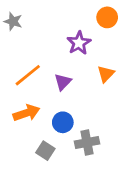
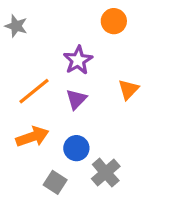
orange circle: (107, 17) -> (114, 21), moved
purple star: (79, 43) -> (78, 60), moved
gray cross: (87, 142) -> (106, 173), turned -30

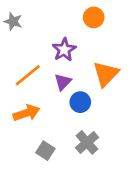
orange triangle: (128, 90) -> (106, 74), size x1.5
blue circle: (76, 148) -> (80, 102), moved

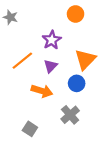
blue circle: (80, 102) -> (77, 83), moved
orange arrow: (26, 113) -> (42, 91), moved, turned 36
gray square: (45, 151) -> (30, 129), moved

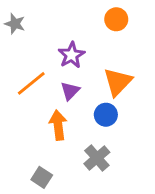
orange circle: (76, 14) -> (116, 19), moved
orange arrow: (42, 91) -> (58, 125), turned -114

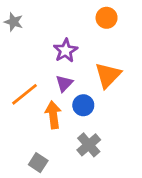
orange line: (31, 83) -> (25, 94), moved
blue circle: (106, 115) -> (83, 105), moved

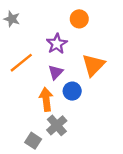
orange circle: (107, 18) -> (79, 19), moved
orange line: (25, 94) -> (21, 63), moved
gray cross: (89, 145) -> (57, 125), moved

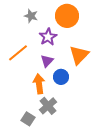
gray star: (12, 19) -> (31, 16), moved
orange circle: (79, 19) -> (67, 16), size x1.5

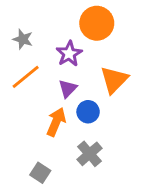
gray star: (31, 16) -> (23, 39), moved
orange arrow: (39, 84) -> (56, 122), turned 30
gray cross: (48, 106) -> (90, 154), moved

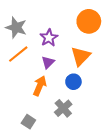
orange circle: (97, 23) -> (89, 21), moved
gray star: (23, 39) -> (16, 28), size x1.5
blue circle: (88, 112) -> (73, 82), moved

